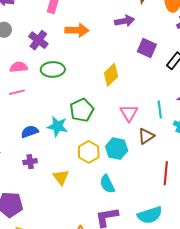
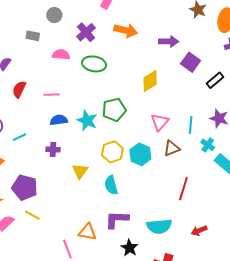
purple arrow: (125, 21) -> (169, 41), moved
pink line: (17, 92) -> (52, 95), moved
cyan semicircle: (107, 184) -> (111, 185), moved

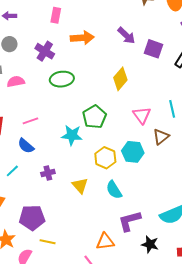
purple arrow: (169, 41) -> (126, 36), turned 60
pink semicircle: (61, 55) -> (16, 82), moved
blue semicircle: (59, 120) -> (26, 146), moved, turned -114

